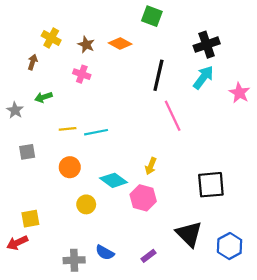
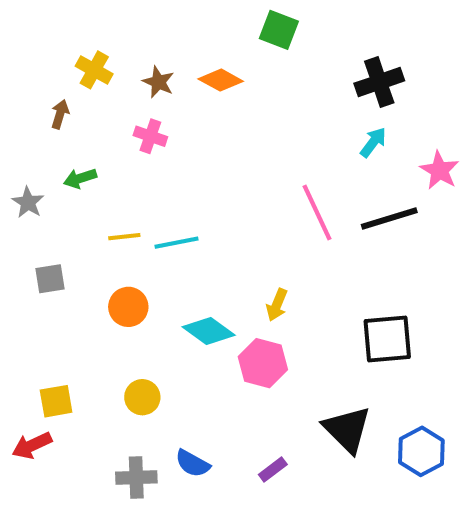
black line: (158, 75) -> (389, 219), moved, turned 60
cyan arrow: (203, 77) -> (373, 142), size x0.7
yellow circle: (86, 204) -> (142, 397), moved

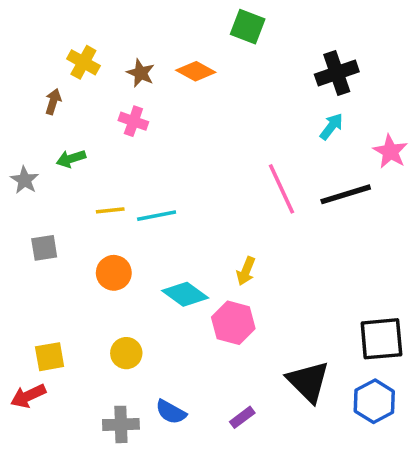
black square: (387, 339) -> (381, 339), moved

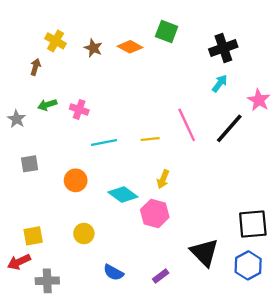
green square: (248, 27) -> (167, 31), moved
pink cross: (133, 121) -> (79, 109), moved
black line: (346, 194) -> (229, 128), turned -32
yellow line: (110, 210) -> (150, 139), moved
gray cross: (121, 424) -> (47, 281), moved

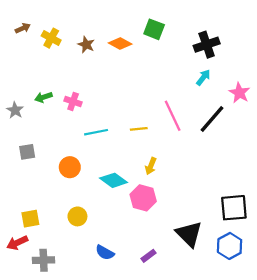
brown arrow: (35, 67) -> (23, 28), moved, turned 48

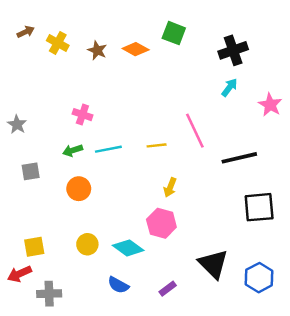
green arrow: (44, 97) -> (73, 150), moved
black line: (212, 119) -> (239, 158), moved, turned 36
cyan diamond: (114, 180) -> (128, 248), moved
black square: (234, 208) -> (259, 207), moved

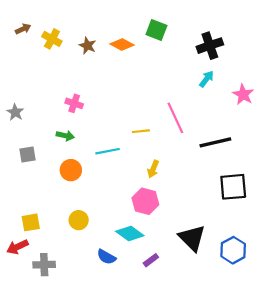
cyan line: (108, 149) -> (108, 151), moved
green arrow: (73, 150) -> (65, 136), turned -150
cyan diamond: (128, 248) -> (130, 233), moved

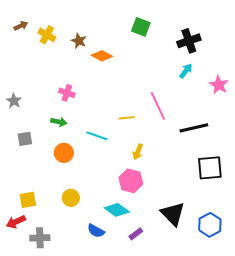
orange diamond: (122, 44) -> (102, 56), moved
cyan line: (108, 151) -> (97, 136), turned 30

